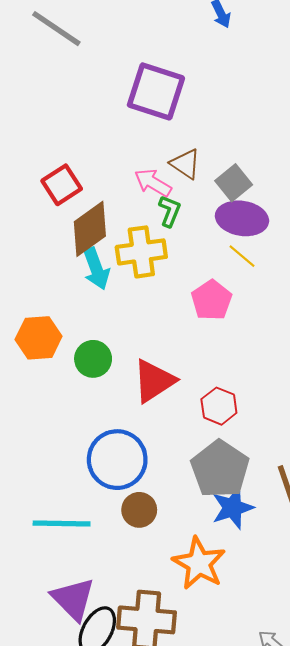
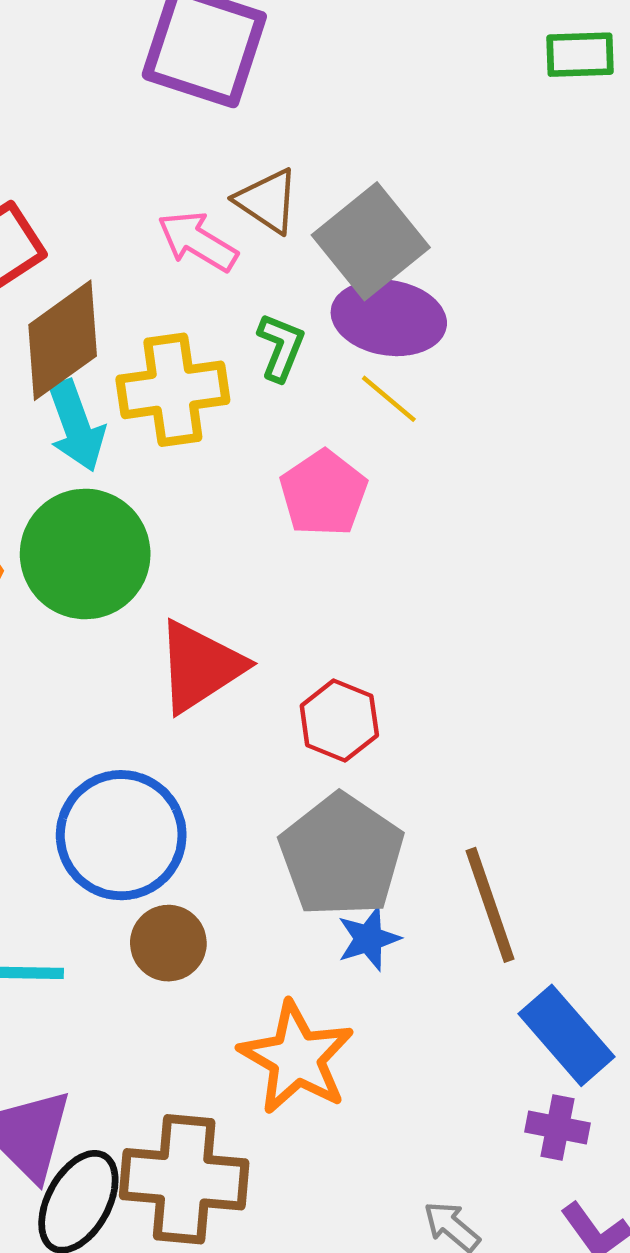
gray square: (234, 183) -> (371, 241), size x1.4
green L-shape: (170, 211) -> (281, 347), moved
green circle: (93, 359) -> (85, 554), moved, size x1.6
blue star: (233, 508) -> (369, 939), size x0.7

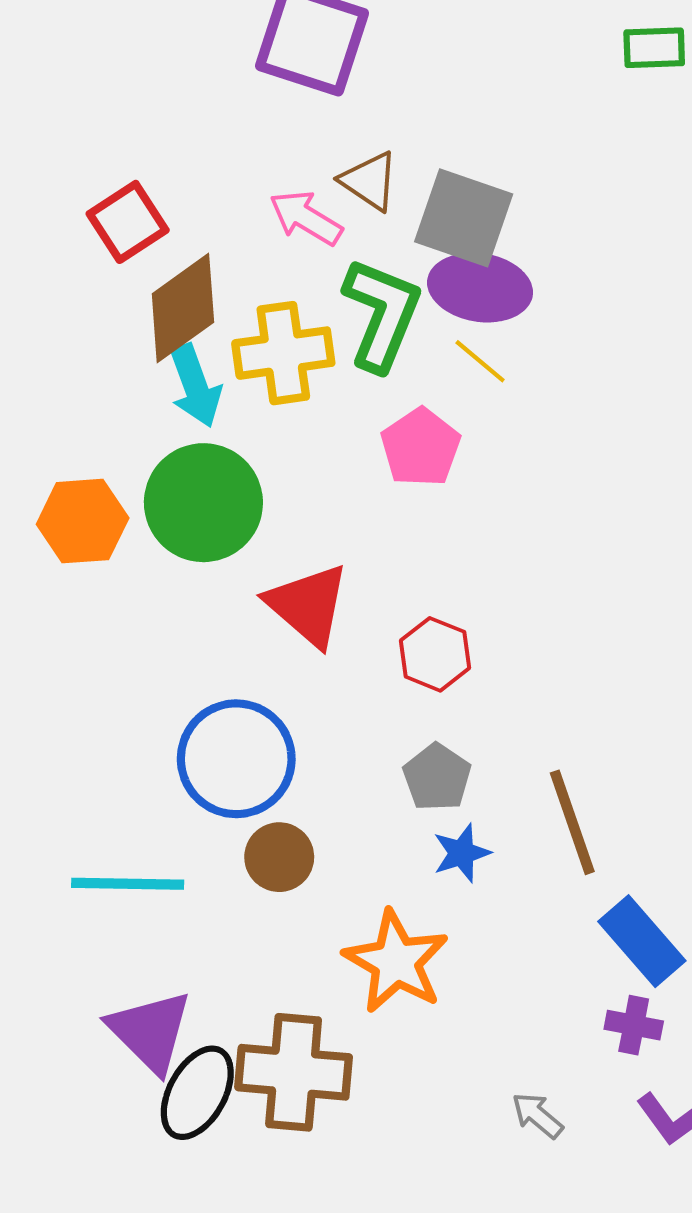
gray square: (371, 241) -> (464, 218), turned -32
green L-shape: (281, 347) -> (382, 314), size x1.8
red triangle: (200, 666) -> (308, 605), turned -46
gray pentagon: (342, 855) -> (437, 777), size x0.6

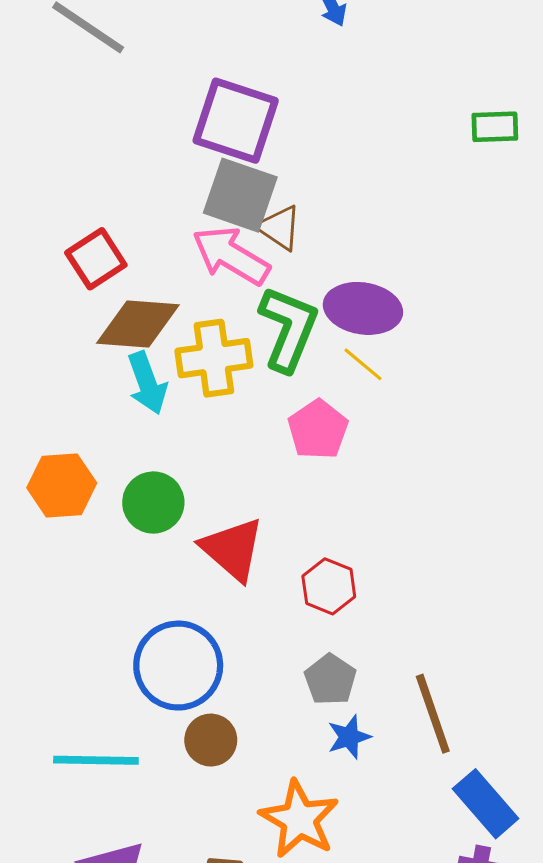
pink arrow: (306, 218) -> (231, 256), size x1.4
gray square: (464, 218) -> (240, 195), moved
brown diamond: (183, 308) -> (138, 324), turned 40
green circle: (203, 503) -> (153, 503), moved, size x0.7

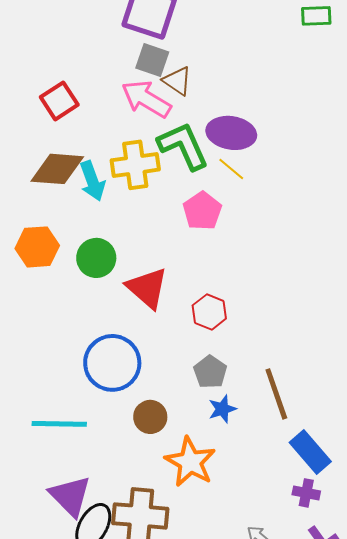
gray square: (240, 195) -> (152, 60), size x0.7
brown diamond: (138, 324) -> (57, 169), moved
green L-shape: (288, 329) -> (183, 146), turned -46
brown circle: (211, 740) -> (150, 417), moved

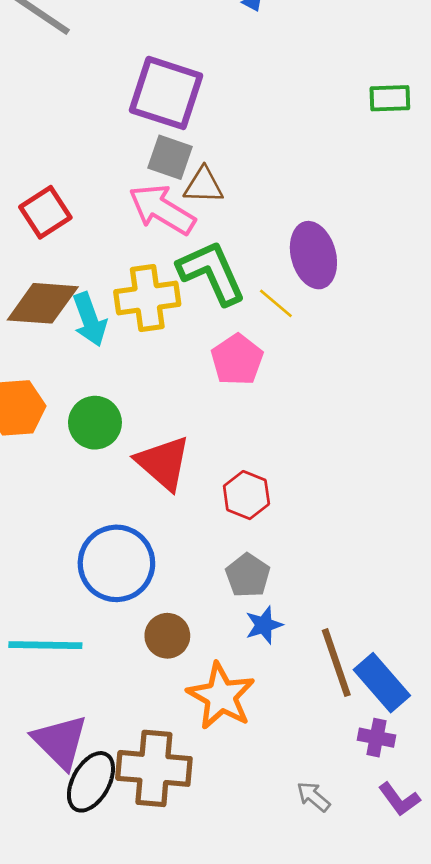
brown triangle: (177, 81) -> (204, 185), turned -32
purple ellipse: (231, 133) -> (313, 255), moved, turned 66
brown line: (276, 394) -> (336, 663), moved

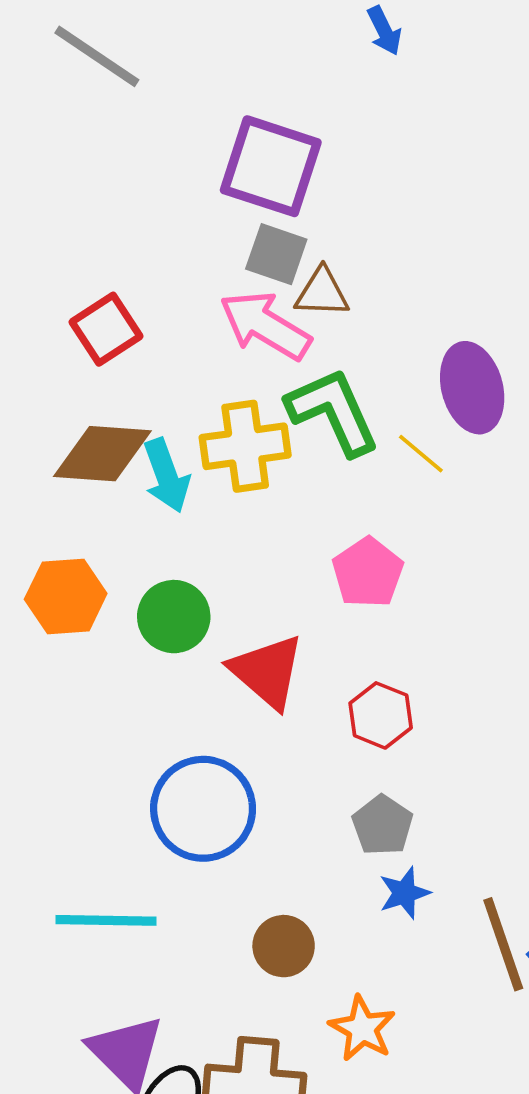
pink pentagon: (237, 360) -> (368, 573), moved
brown circle: (167, 636) -> (284, 946), moved
orange star: (221, 696) -> (362, 1028), moved, size x0.7

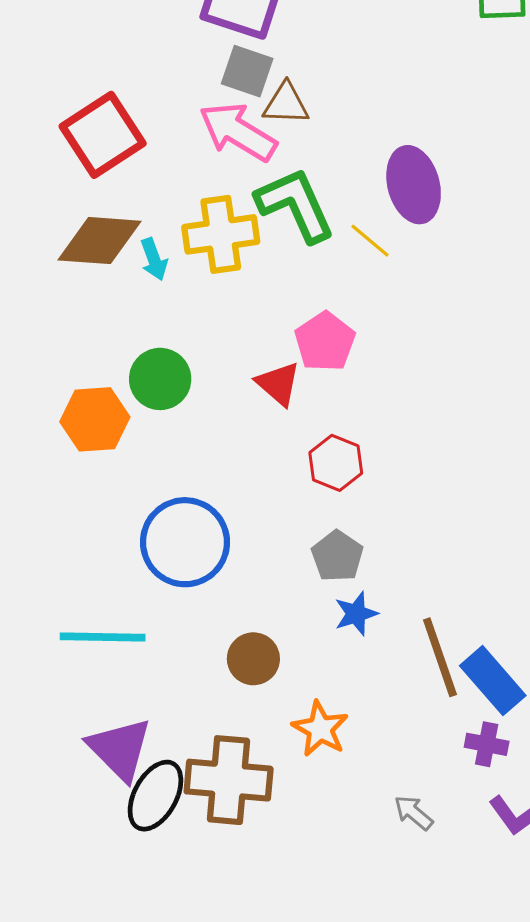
red square: (106, 329) -> (103, 135), size x1.4
cyan arrow: (166, 476) -> (154, 259), size x0.7
orange hexagon: (66, 596) -> (95, 419), moved
red triangle: (267, 671) -> (278, 384), moved, size x0.7

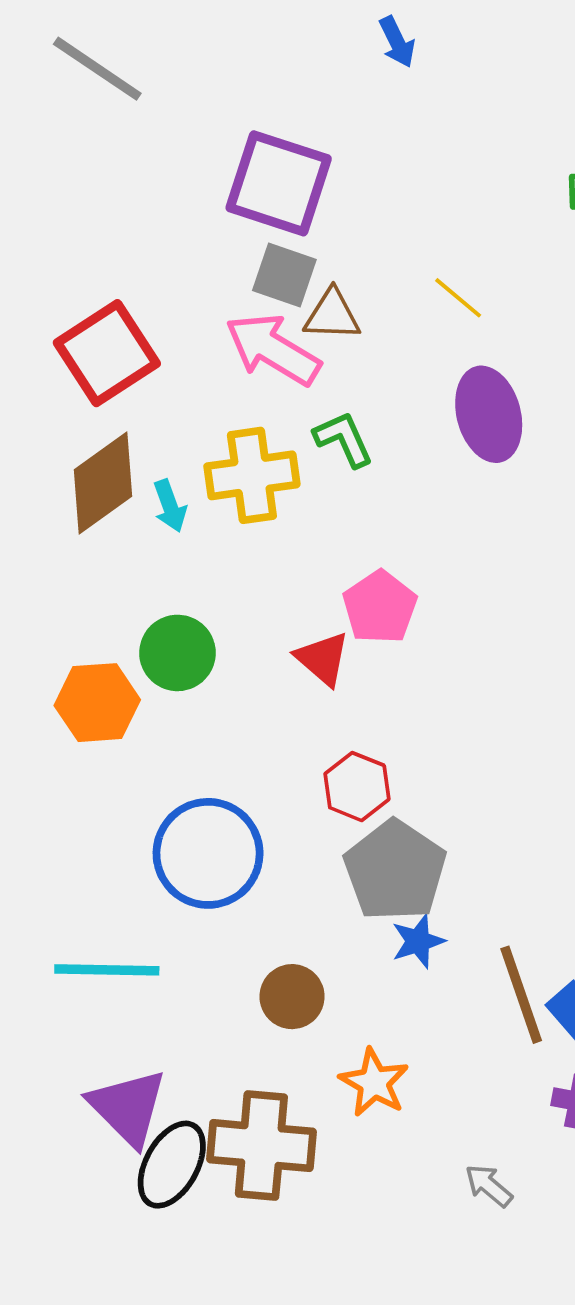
green L-shape: (295, 205) -> (344, 439), size x0.6
brown diamond: (99, 241) -> (103, 483), turned -40
yellow line: (370, 241) -> (458, 298), moved
red hexagon: (336, 463) -> (357, 787), moved
gray pentagon: (337, 556) -> (395, 871), size x1.6

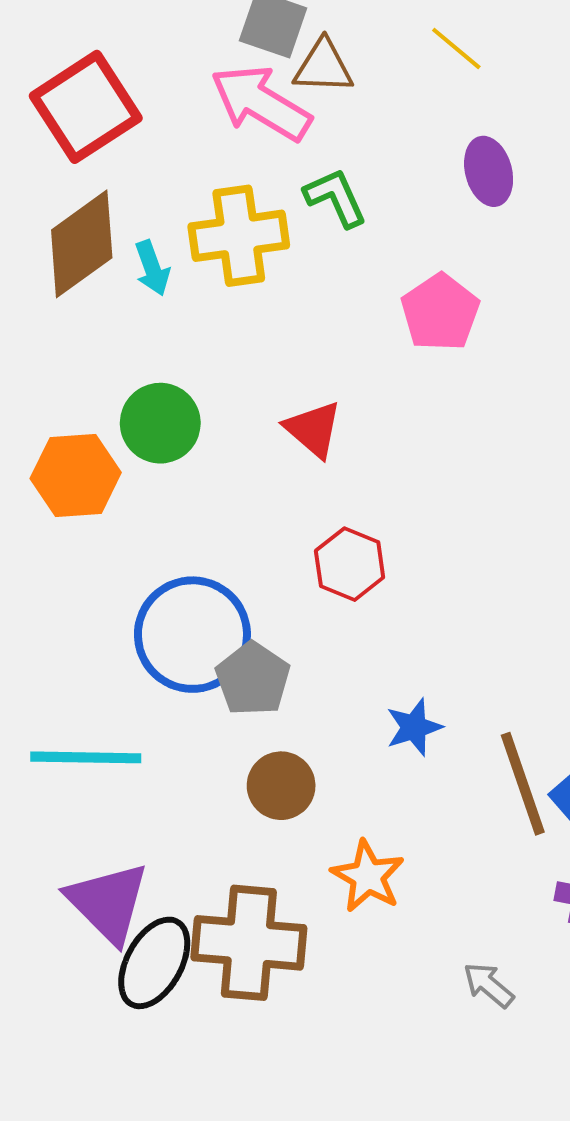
purple ellipse: (489, 414) -> (489, 171), size x0.7
pink pentagon: (380, 607) -> (440, 312), moved
gray pentagon: (395, 871) -> (253, 679), moved, size x0.7

